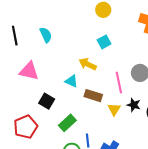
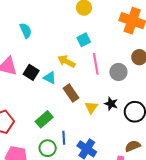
pink line: (119, 82) -> (96, 64), moved
brown rectangle: (93, 96) -> (71, 93), turned 36
black square: (47, 101) -> (31, 72), moved

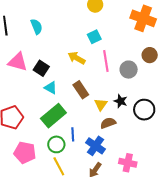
cyan triangle: (50, 78) -> (51, 88), moved
green rectangle: (44, 119) -> (53, 116), size x1.4
brown semicircle: (133, 146) -> (108, 123), moved

